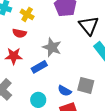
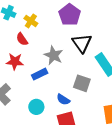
black triangle: (89, 26) -> (82, 43), moved
red semicircle: (19, 33) -> (22, 39), turned 40
gray square: (86, 85) -> (82, 83), moved

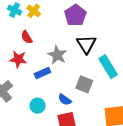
yellow cross: (31, 21) -> (34, 11), moved

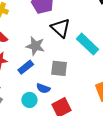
gray square: (84, 84) -> (59, 68), moved
blue semicircle: (65, 100) -> (43, 88), moved

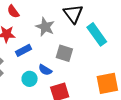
blue rectangle: (26, 67) -> (23, 50), moved

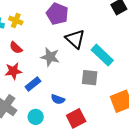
gray square: (64, 53) -> (90, 78), moved
cyan circle: (30, 79) -> (36, 117), moved

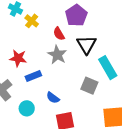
yellow cross: (16, 20) -> (32, 21), moved
red semicircle: (16, 48) -> (59, 34), moved

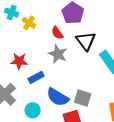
gray square: (89, 86) -> (83, 98), moved
blue semicircle: (53, 98) -> (58, 97), size x1.6

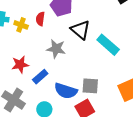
red semicircle: (57, 33) -> (40, 19), moved, turned 56

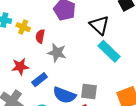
red semicircle: (40, 19) -> (40, 36), moved
black triangle: (80, 30) -> (99, 25), moved

